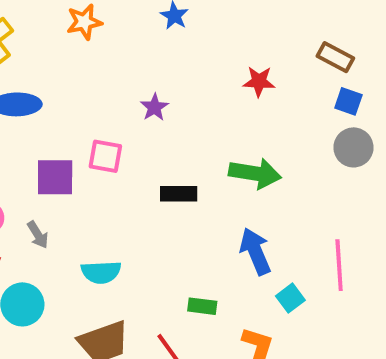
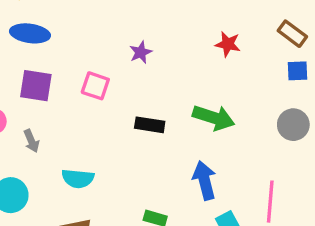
blue square: (348, 101) -> (298, 71), turned -30
gray circle: (353, 147) -> (293, 125), moved
purple square: (55, 177) -> (36, 86), moved

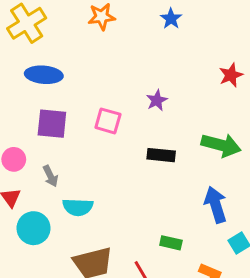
red star: (228, 44) -> (231, 75), turned -30
purple star: (141, 52) -> (157, 100), moved
cyan semicircle: (78, 179) -> (78, 207), moved

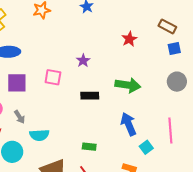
green rectangle: (171, 243) -> (89, 147), moved

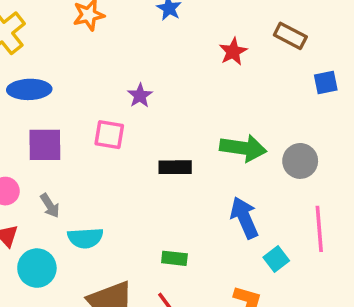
brown rectangle: (167, 26) -> (290, 36), moved
red star: (129, 39) -> (233, 52), moved
purple star: (83, 61) -> (140, 96), moved
gray circle: (177, 82) -> (300, 161), moved

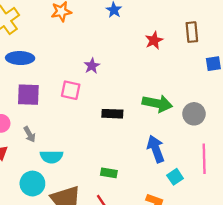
brown rectangle: (290, 36) -> (192, 32), turned 54
cyan circle: (37, 268) -> (32, 184), moved

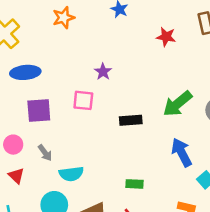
red star: (154, 40) -> (166, 37), turned -30
green arrow: (157, 103) -> (177, 104), turned 136

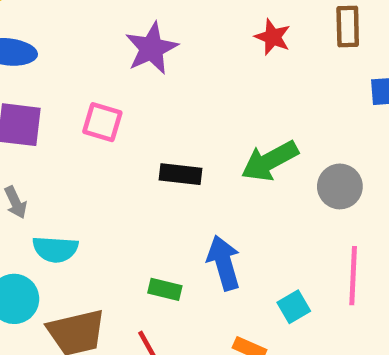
purple star: (103, 72) -> (151, 48), moved, size x1.6
blue arrow: (182, 152) -> (224, 263), moved

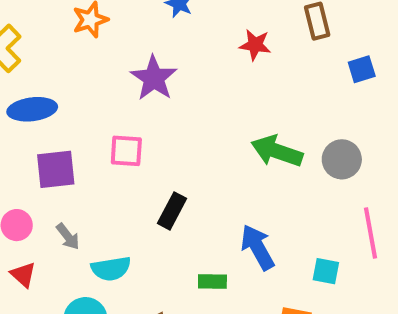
green arrow: (270, 161) -> (277, 151), turned 60
black rectangle: (180, 174) -> (172, 211), moved, turned -56
cyan square: (294, 307) -> (326, 271), turned -36

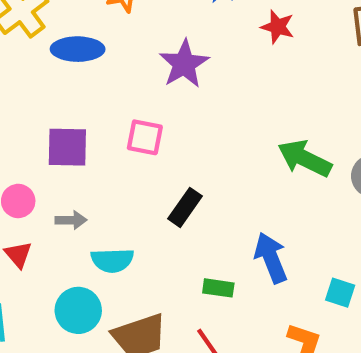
red star: (255, 45) -> (278, 27), moved
blue ellipse: (32, 109) -> (78, 49), moved
gray arrow: (68, 236) -> (71, 220), turned -60

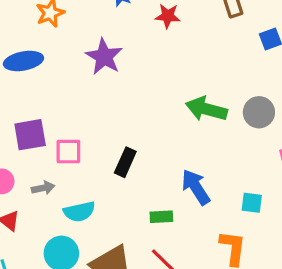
pink square: (145, 137) -> (68, 152), moved

